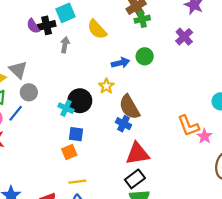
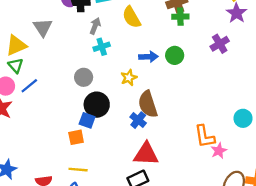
gray triangle: (18, 70) -> (43, 27), moved
gray circle: (29, 92) -> (84, 77), moved
black circle: (80, 101) -> (97, 105), moved
cyan cross: (66, 108) -> (102, 47), moved, turned 35

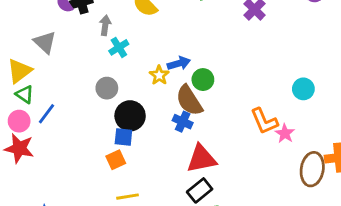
green circle: (175, 55) -> (203, 80), moved
blue arrow: (148, 57) -> (179, 63), moved

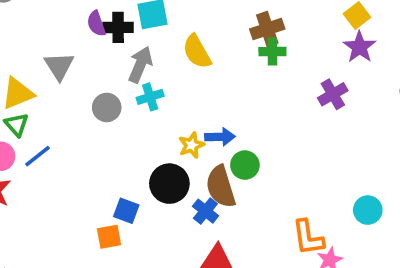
gray arrow: (105, 25) -> (140, 65), size x1.4
gray circle: (107, 88) -> (107, 107), moved
black circle: (130, 116) -> (169, 184), moved

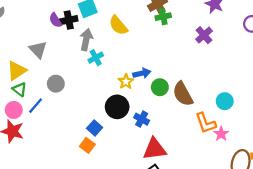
gray circle: (107, 107) -> (56, 84), moved
brown semicircle: (221, 187) -> (183, 94), moved
cyan circle: (368, 210) -> (225, 101), moved
blue square: (126, 211) -> (95, 128), turned 32
orange square: (109, 237) -> (87, 145), turned -32

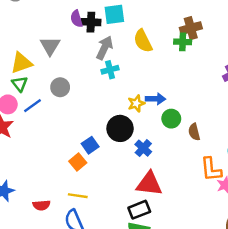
green cross: (163, 17) -> (183, 42), moved
brown semicircle: (183, 94) -> (194, 132), size x0.6

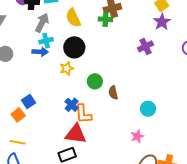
blue arrow: (156, 99) -> (40, 52), moved
black circle: (120, 128) -> (74, 47), moved
orange L-shape: (211, 169) -> (83, 114), moved

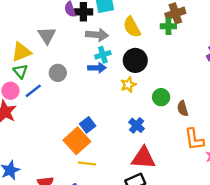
gray arrow: (42, 23) -> (97, 35), turned 72
orange L-shape: (83, 114) -> (194, 139), moved
orange square: (18, 115) -> (77, 141), size x1.6
yellow line: (18, 142) -> (87, 163), moved

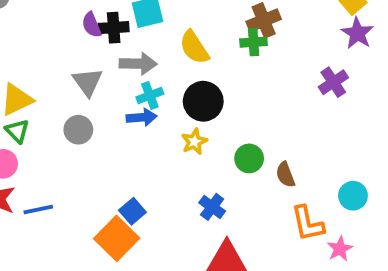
gray triangle: (47, 35) -> (88, 82), moved
blue line: (33, 91) -> (38, 209), moved, turned 30

